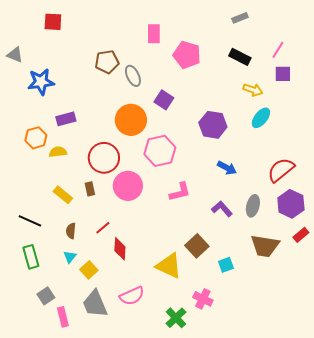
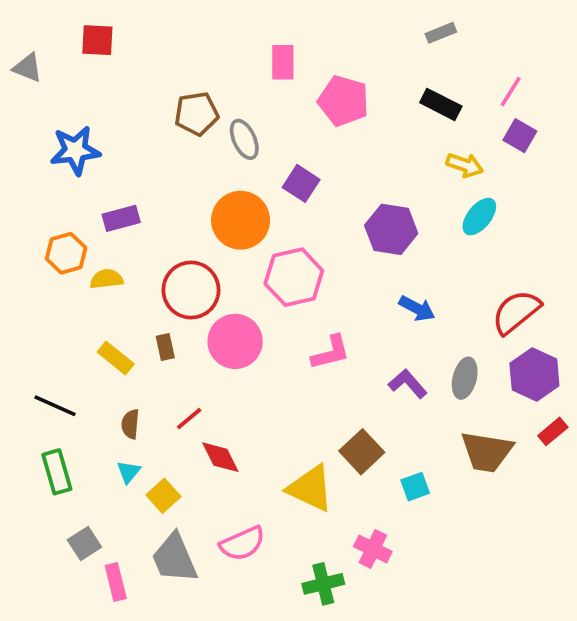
gray triangle: (15, 55) -> (28, 68), moved
purple square: (283, 74) -> (520, 136), turned 30
red diamond: (120, 249) -> (220, 457), turned -30
green cross: (176, 318) -> (323, 584), turned 30

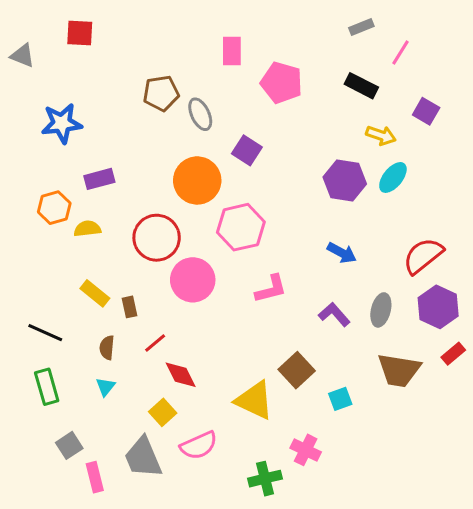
pink line: (511, 92) -> (400, 53), moved
purple hexagon: (391, 229) -> (345, 180), moved
brown rectangle: (165, 347) -> (129, 307), moved
yellow square: (163, 496) -> (163, 412), moved

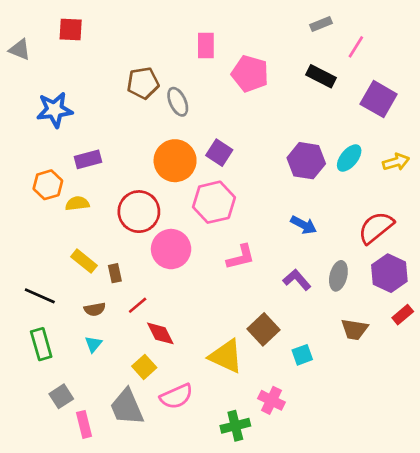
purple square: (426, 111) -> (379, 99), size x1.5
yellow arrow: (381, 135) -> (396, 162), moved, turned -35
purple square: (247, 150) -> (219, 153), moved
brown semicircle: (107, 348) -> (95, 309), turned -105
brown trapezoid: (399, 370) -> (354, 329), size x0.7

